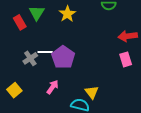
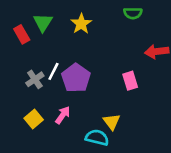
white line: (45, 52) -> (53, 71), turned -64
pink rectangle: (126, 59) -> (130, 81), moved
yellow square: (14, 90) -> (34, 119), moved

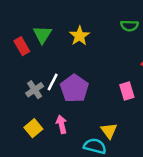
pink arrow: (63, 115) -> (62, 124), turned -48

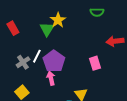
green triangle: (42, 35) -> (47, 29), moved
pink arrow: (62, 124) -> (51, 78), moved

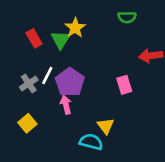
red rectangle: (13, 28) -> (34, 38), moved

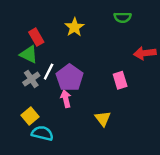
green triangle: (61, 40) -> (29, 54), moved, turned -36
cyan semicircle: (91, 142) -> (42, 133), moved

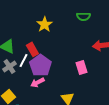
red rectangle: (36, 37) -> (32, 49), moved
pink arrow: (66, 99) -> (37, 82), turned -104

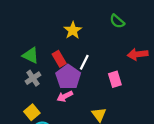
green semicircle: (83, 16) -> (117, 21), turned 40
white line: (23, 60) -> (84, 62), moved

